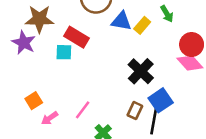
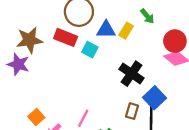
red rectangle: (76, 37) -> (66, 37), moved
cyan square: (64, 52) -> (90, 50), moved, turned 35

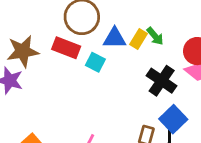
green arrow: (147, 16) -> (155, 36), moved
black cross: (132, 74) -> (162, 81), moved

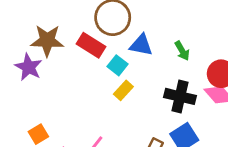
yellow rectangle: (138, 39) -> (123, 90), moved
black cross: (162, 81) -> (180, 96), turned -32

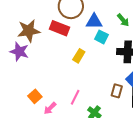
cyan square: (118, 65) -> (101, 37), moved
yellow rectangle: (123, 90) -> (79, 56), moved

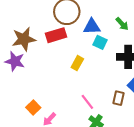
red rectangle: (60, 28) -> (56, 35), turned -36
pink line: (75, 97) -> (87, 102), moved, turned -63

